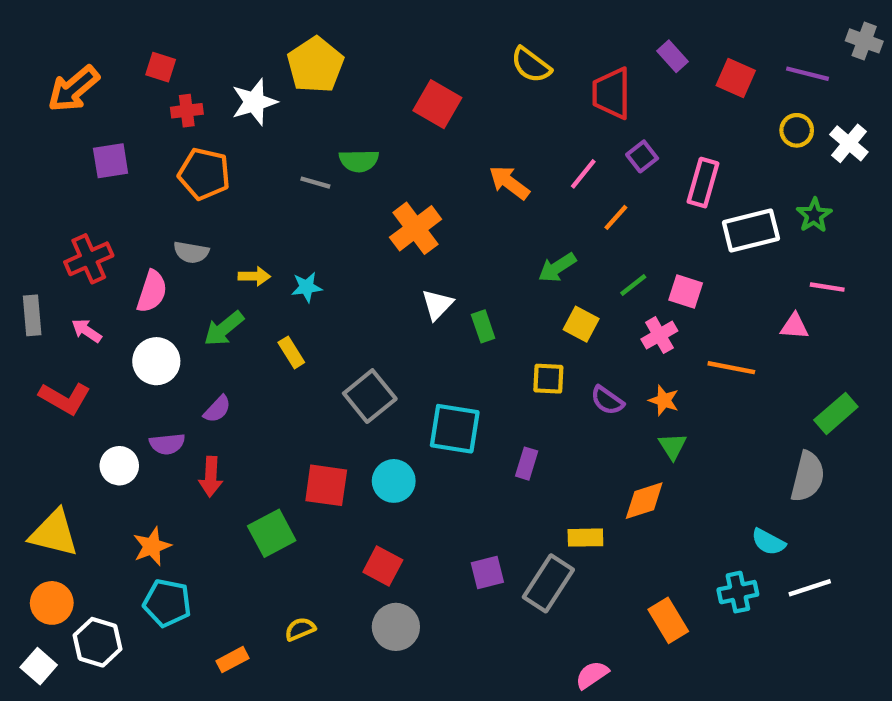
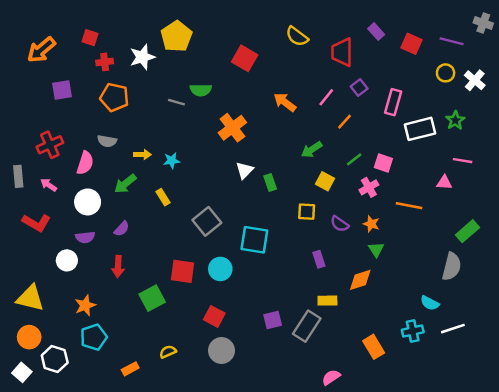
purple semicircle: (167, 444) -> (85, 237), moved
purple rectangle: (527, 464) -> (319, 259), moved, turned -35
cyan pentagon: (167, 603) -> (94, 337), turned -30

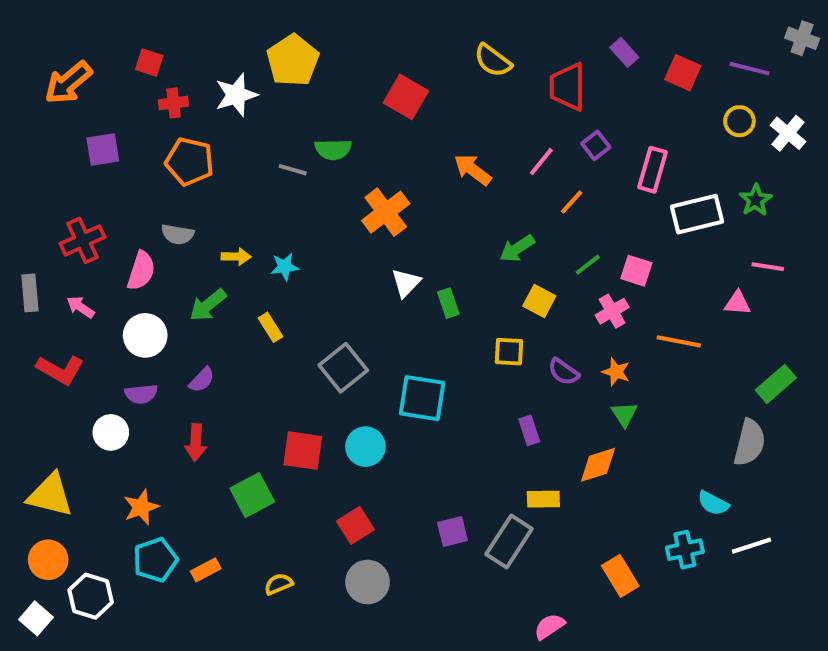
red square: (214, 316) -> (355, 525), turned 30
orange rectangle: (130, 369) -> (206, 570), moved

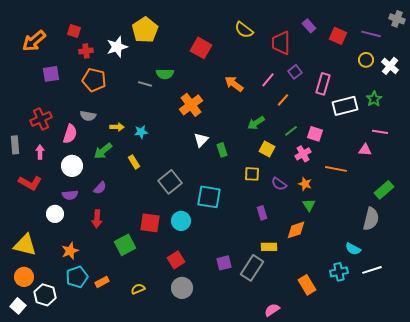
pink arrow: (80, 307) -> (40, 152), turned 56

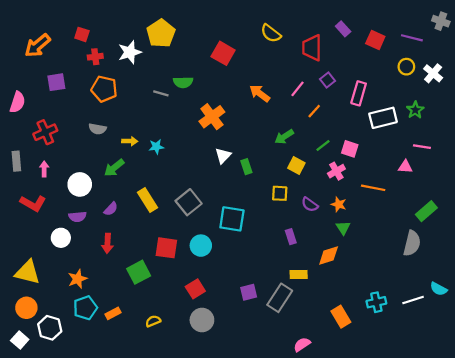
pink semicircle: (70, 134) -> (18, 102), moved
yellow rectangle: (134, 162) -> (148, 200), moved, size x1.5
cyan semicircle: (353, 249) -> (439, 289), moved

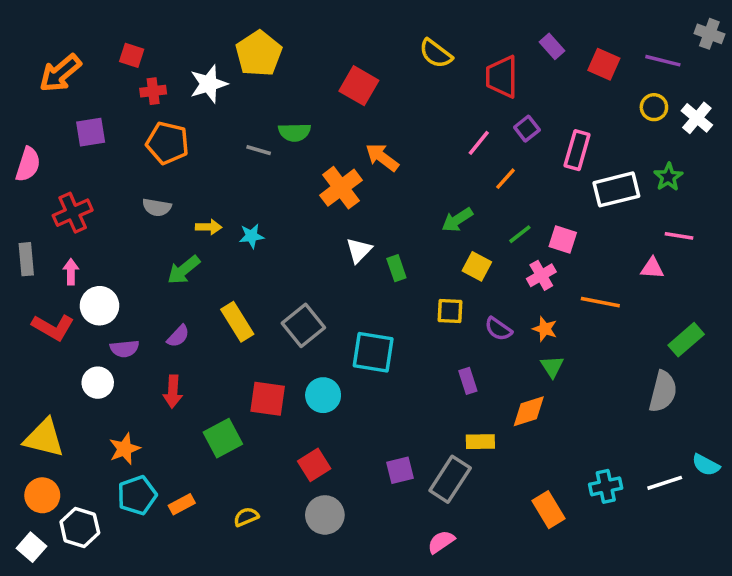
orange arrow: (260, 93) -> (382, 157), moved
white circle: (80, 184) -> (99, 306), moved
pink semicircle: (302, 344) -> (441, 542), moved

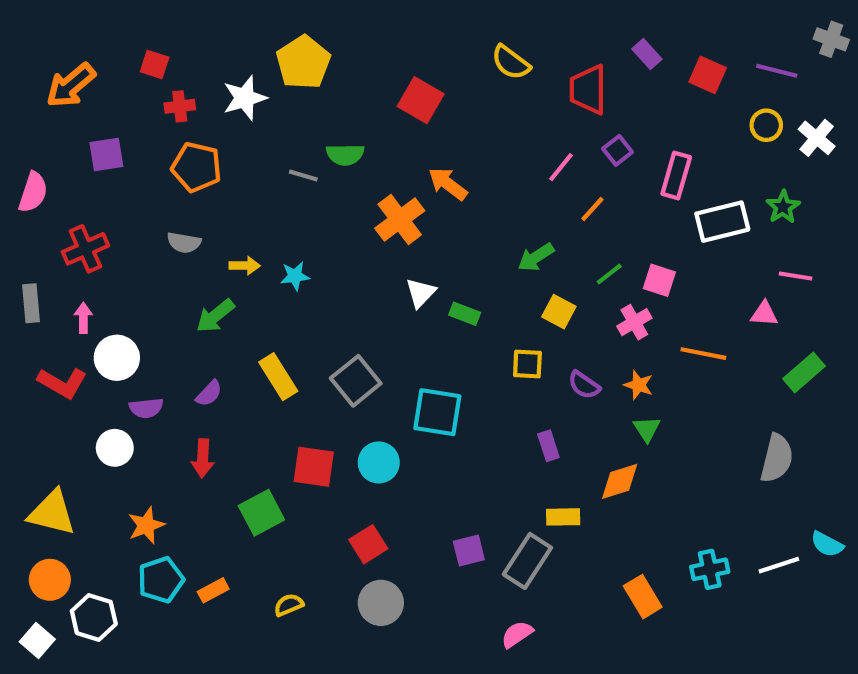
green rectangle: (396, 268) -> (465, 314), turned -50
green rectangle: (686, 340) -> (804, 372), moved

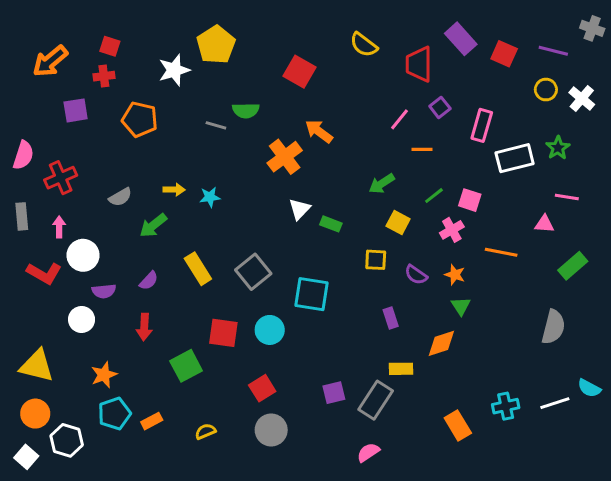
purple rectangle: (647, 54) -> (461, 39), size x1.5
red cross: (180, 106) -> (104, 76), moved
pink semicircle: (33, 192) -> (23, 155), moved
orange line: (592, 209) -> (422, 149), turned 48
gray semicircle: (184, 243) -> (120, 197), moved, turned -40

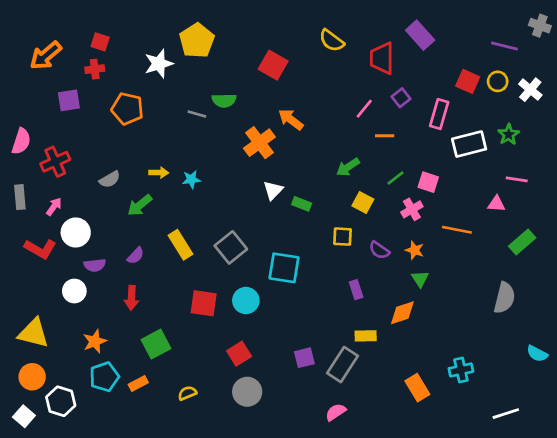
red square: (504, 54) -> (468, 81), moved
pink arrow: (59, 227) -> (54, 207), turned 36
green square: (186, 366) -> (156, 344), moved
white line: (555, 403) -> (506, 414), moved

